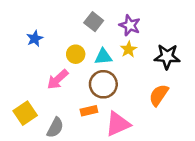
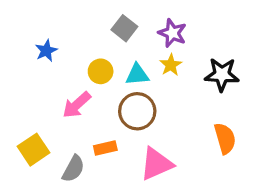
orange semicircle: (159, 95) -> (225, 138), moved, turned 130
orange rectangle: (89, 111) -> (105, 148), moved

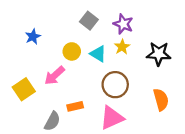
cyan triangle: (137, 75) -> (98, 54), turned 36
brown circle: (137, 111) -> (115, 85), moved
yellow square: (33, 150) -> (24, 89), moved

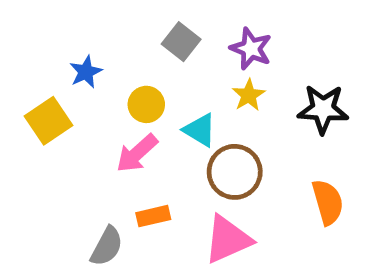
blue star: (33, 37) -> (86, 72), moved
cyan triangle: (98, 54) -> (200, 130), moved
pink arrow: (55, 75) -> (137, 153), moved
yellow square: (24, 89) -> (49, 121), moved

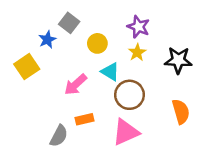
gray square: (181, 42) -> (69, 23), moved
yellow circle: (146, 104) -> (97, 43), moved

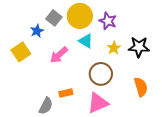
yellow circle: (97, 43) -> (80, 16), moved, size x1.6
yellow star: (137, 52) -> (114, 48), moved
cyan triangle: (110, 72) -> (86, 41), moved
pink arrow: (76, 85) -> (59, 55), moved

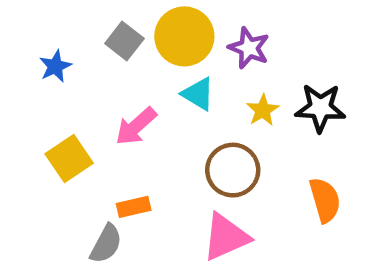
blue star: (37, 31) -> (55, 66), moved
yellow square: (21, 52) -> (69, 159), moved
orange rectangle: (66, 93) -> (134, 207), moved

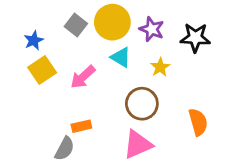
black star: (320, 108) -> (195, 38), moved
yellow square: (69, 159) -> (42, 70), moved

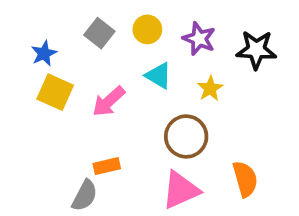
yellow circle: (112, 22) -> (147, 29), size x0.6
yellow square: (42, 70) -> (55, 92), turned -32
orange semicircle: (198, 122) -> (245, 179), moved

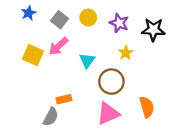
blue star: (44, 53) -> (29, 13), moved
cyan triangle: (158, 76) -> (87, 61), moved, turned 35
pink arrow: (109, 101) -> (58, 46), moved

